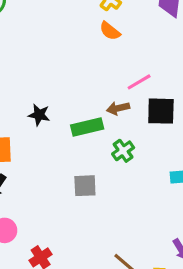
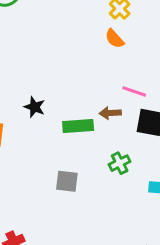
pink line: (139, 82) -> (134, 91), turned 40
green cross: (123, 151) -> (120, 163), moved

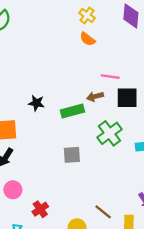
green cross: (120, 163) -> (109, 133), size x1.5

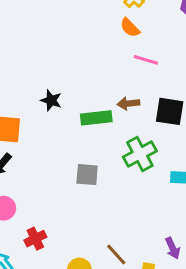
pink line: (110, 77) -> (146, 60), moved

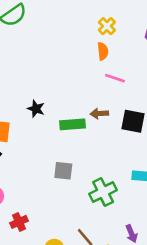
orange semicircle: (130, 28) -> (103, 51), turned -144
green cross: (140, 154) -> (103, 192), moved

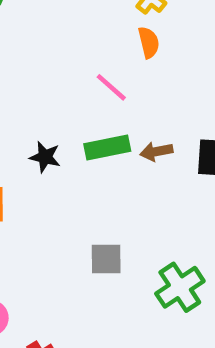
pink line: (115, 78) -> (111, 87), moved, turned 30
green rectangle: (73, 124) -> (107, 148), moved

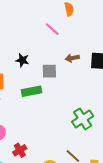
green rectangle: (107, 148) -> (32, 91), moved
gray square: (106, 259) -> (49, 71), moved

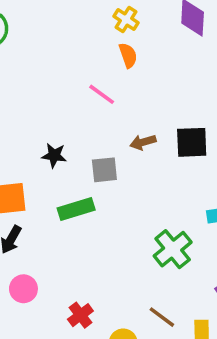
red cross: (20, 150) -> (80, 315), moved

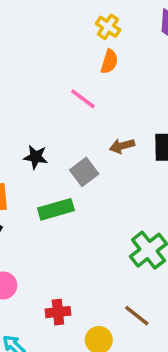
orange semicircle: (128, 55) -> (109, 62), turned 35
gray square: (104, 170) -> (84, 172), turned -32
red cross: (80, 315) -> (58, 312), turned 30

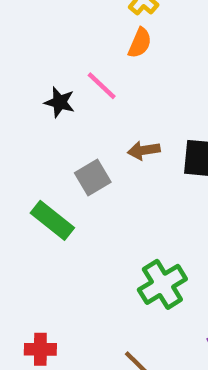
black star: (36, 157) -> (60, 102), moved
green rectangle: (56, 209) -> (52, 220), turned 48

